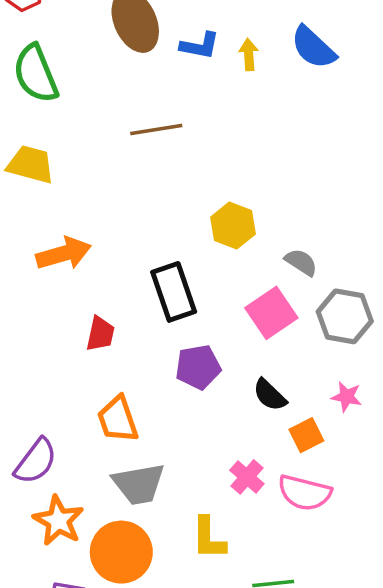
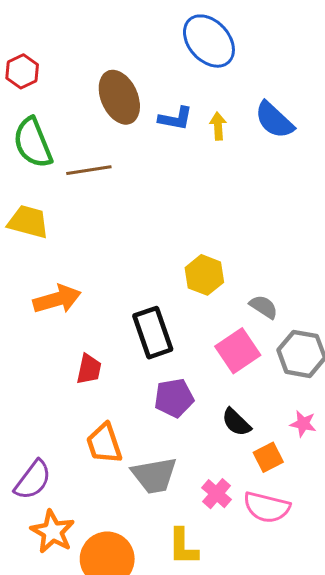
brown line: (156, 130) -> (89, 170), moved
gray trapezoid: (139, 484) -> (154, 475), moved

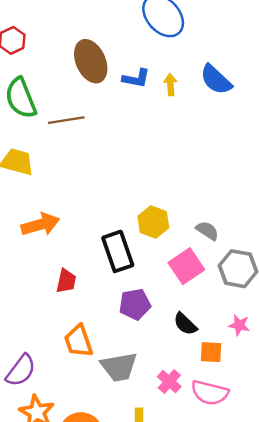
yellow hexagon: (204, 275) -> (153, 222), moved
orange square: (268, 457) -> (211, 352), turned 30

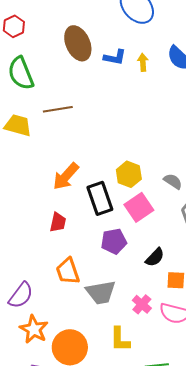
brown line: (66, 120) -> (58, 109), moved
orange arrow: (40, 224) -> (66, 176), moved, turned 148
pink square: (186, 266) -> (139, 207), moved
black semicircle: (185, 324) -> (155, 257), turned -90

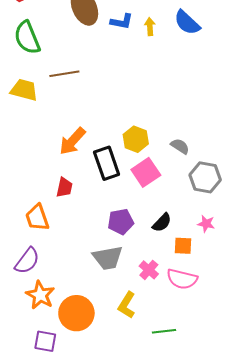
purple pentagon: (114, 241) -> (121, 222), moved
orange trapezoid: (68, 271) -> (37, 218), moved
yellow L-shape: (120, 339) -> (127, 305), turned 32

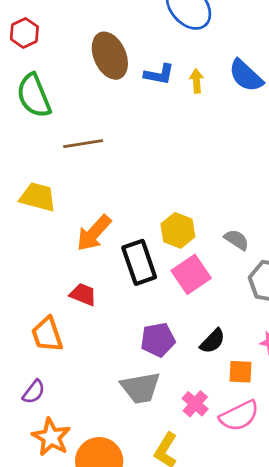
yellow trapezoid: (24, 90) -> (38, 197), moved
red trapezoid: (64, 187) -> (83, 294), turned -80
purple semicircle: (27, 261) -> (34, 392), size x0.7
pink semicircle: (182, 279) -> (239, 416), turned -40

